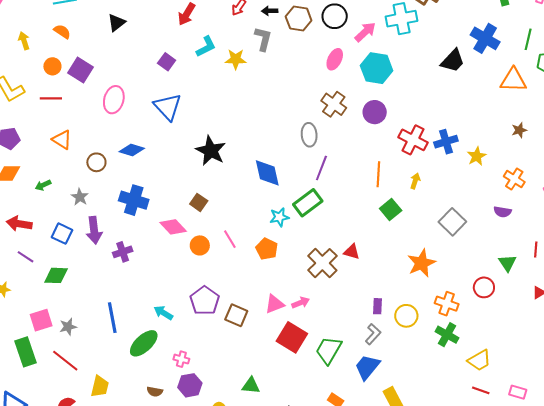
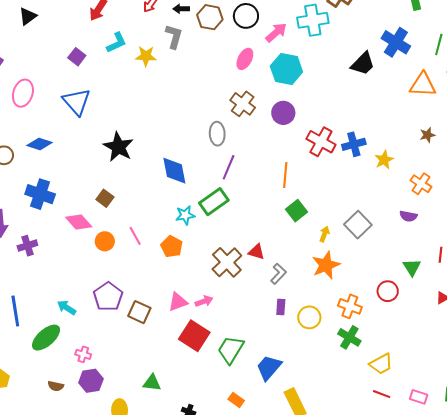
yellow arrow: (415, 181) -> (324, 234), moved
gray L-shape: (373, 334) -> (278, 274), moved

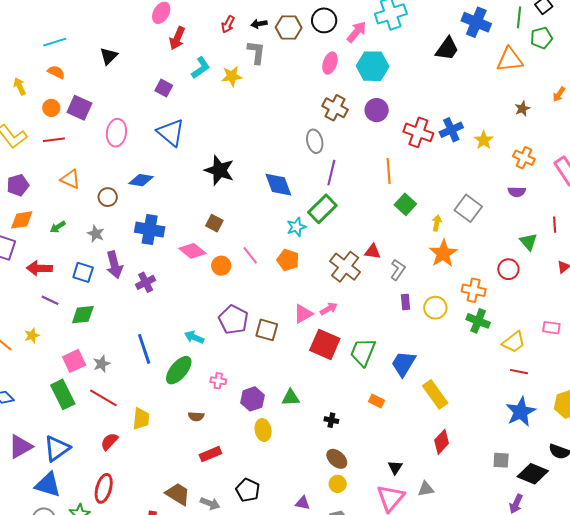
purple hexagon: (91, 381) -> (252, 399), moved
pink rectangle: (419, 397) -> (551, 328), moved

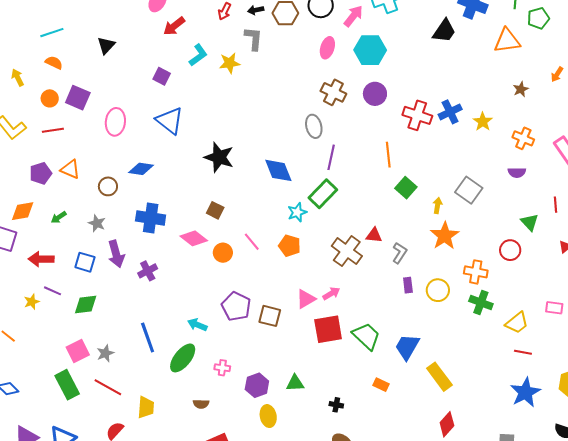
red arrow: (177, 38) -> (174, 26), turned 30
purple pentagon: (18, 185) -> (41, 173), moved
yellow star: (32, 336) -> (32, 302), moved
red square: (325, 344) -> (328, 329), turned -32
green trapezoid: (363, 352) -> (366, 336), turned 112

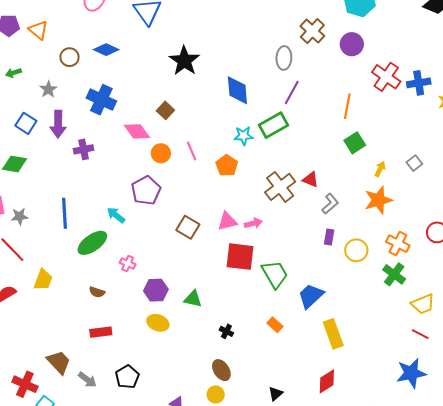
gray square: (469, 190) -> (414, 163), size x0.6
purple pentagon: (236, 306) -> (146, 190), moved
yellow ellipse: (268, 416) -> (158, 323), turned -75

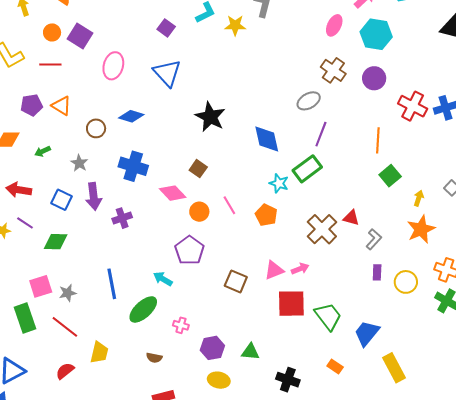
gray ellipse: (284, 58) -> (309, 101), turned 65
cyan star: (244, 136) -> (279, 183), turned 30
black cross: (226, 331) -> (288, 380), size x1.6

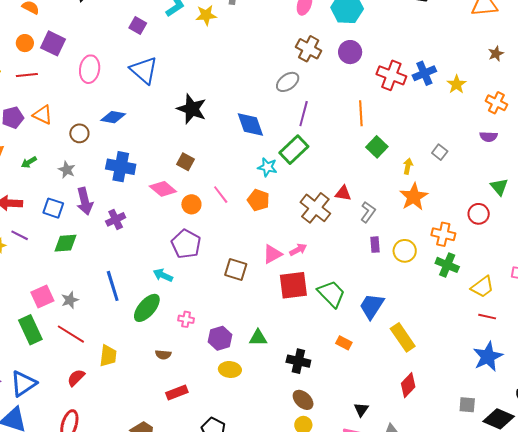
green diamond: (56, 242) -> (66, 243), moved

